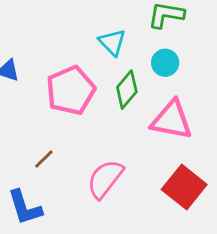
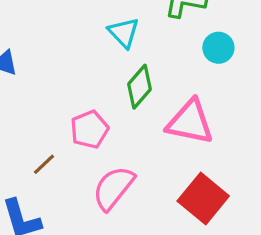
cyan circle: (165, 63) -> (218, 48), moved
pink pentagon: (71, 90) -> (89, 129), moved, size x0.7

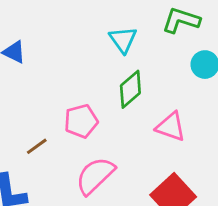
pink triangle: (190, 122) -> (171, 127), size x0.7

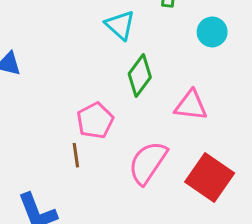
brown line: (37, 146) -> (76, 155), moved, turned -50
pink semicircle: (95, 176) -> (148, 163), moved

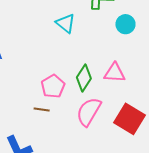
green diamond: (140, 75) -> (84, 78), moved
brown line: (76, 155) -> (42, 110), turned -70

